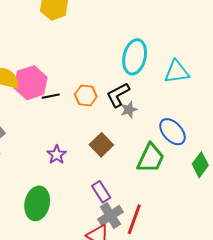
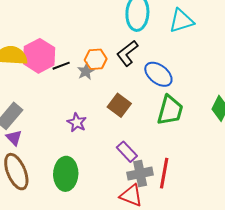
gray star: (129, 110) -> (86, 71), moved
blue ellipse: (172, 132) -> (158, 74), moved
gray cross: (110, 216) -> (140, 174), turned 30

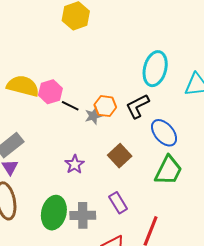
pink hexagon: (39, 56) -> (50, 92), size x0.7
black line: (61, 66) -> (70, 106), turned 36
gray cross: (140, 174) -> (83, 215), moved

